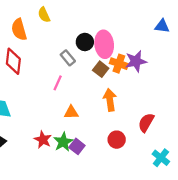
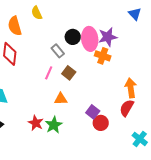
blue triangle: (162, 26) -> (135, 14), moved, turned 40
purple star: (136, 61) -> (108, 37), moved
brown square: (101, 69) -> (69, 73), moved
orange arrow: (110, 100) -> (131, 88), moved
purple square: (77, 146) -> (93, 112), moved

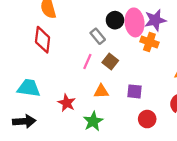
purple square: (93, 112) -> (135, 91), moved, turned -32
red star: (36, 123) -> (67, 103), moved

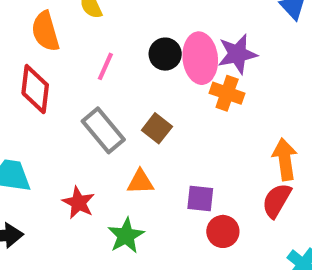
gray rectangle: (98, 36) -> (103, 130), moved, size x1.5
pink line: (87, 62) -> (105, 66), moved
purple square: (135, 91) -> (200, 198), moved

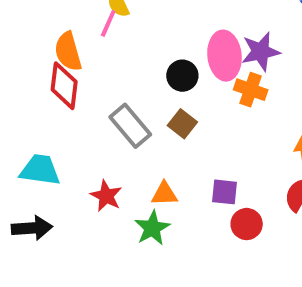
orange semicircle: (45, 31) -> (68, 52), moved
black circle: (165, 54) -> (182, 76), moved
pink line: (105, 66) -> (108, 23), moved
orange triangle: (140, 182) -> (164, 194), moved

